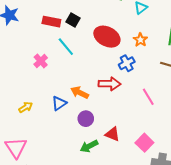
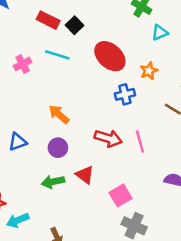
cyan line: (66, 47) -> (57, 55), turned -48
red arrow: (110, 84) -> (108, 138), moved
blue triangle: (59, 103) -> (18, 142), moved

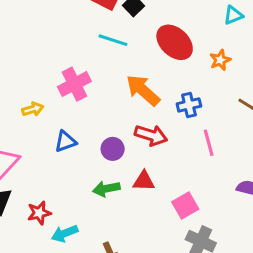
pink cross: (23, 64) -> (74, 84), moved, size x1.5
blue cross: (125, 94) -> (189, 105), moved
orange arrow: (59, 114) -> (143, 90), moved, size x1.4
red arrow: (108, 138) -> (151, 135), moved
red triangle: (85, 175) -> (144, 181), turned -36

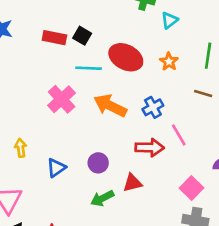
cyan line: (113, 40) -> (89, 68), moved
pink cross: (74, 84) -> (62, 99), moved
yellow arrow: (33, 109) -> (21, 148), turned -66
red arrow: (151, 135) -> (150, 148), moved
pink square: (185, 206) -> (191, 188), moved

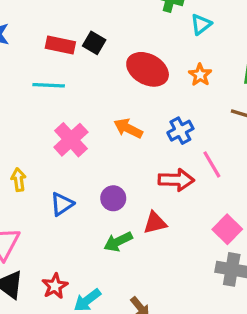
cyan line: (89, 68) -> (49, 85), moved
pink cross: (62, 99) -> (71, 140), moved
orange arrow: (110, 106) -> (128, 128), size x0.7

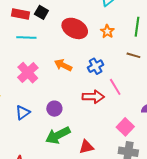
cyan line: (49, 85) -> (26, 37), moved
red triangle: (155, 223) -> (86, 147), moved
green arrow: (118, 242) -> (58, 135), size x1.4

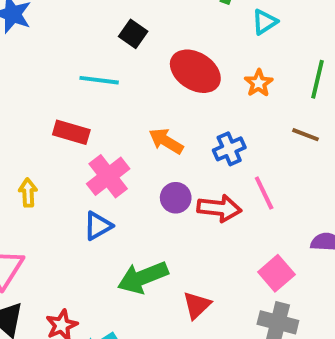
red rectangle: (20, 14) -> (71, 132), moved
pink cross: (28, 73) -> (108, 176), moved
purple circle: (54, 109) -> (176, 198), moved
blue triangle: (23, 112) -> (98, 226), moved
red triangle: (86, 147) -> (197, 305), turned -35

